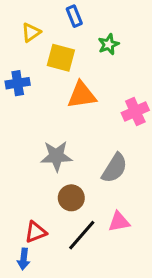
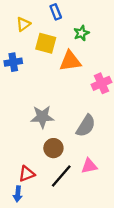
orange triangle: (82, 95) -> (70, 61), moved

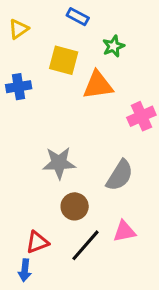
blue rectangle: (56, 12) -> (78, 17), turned -40
yellow triangle: (23, 24) -> (19, 29), moved

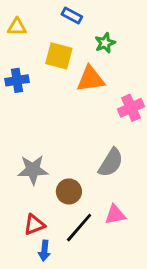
yellow triangle: (19, 29) -> (17, 27), turned 36
gray star: (59, 163) -> (33, 170), moved
blue arrow: (25, 270) -> (44, 251), moved

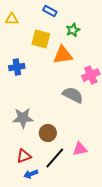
blue cross: (17, 80) -> (17, 67), moved
gray semicircle: (111, 163) -> (73, 95), moved, turned -95
blue arrow: (44, 251) -> (31, 174), turned 64

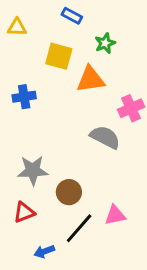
red triangle: (24, 156) -> (24, 212), moved

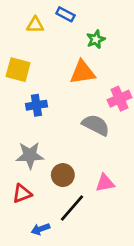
yellow triangle: (17, 27) -> (35, 25), moved
yellow square: (59, 56) -> (18, 70), moved
blue cross: (24, 97) -> (36, 105), moved
pink triangle: (115, 215) -> (105, 183), moved

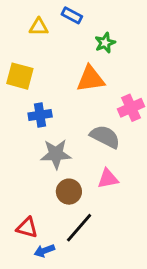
gray star: (30, 155) -> (56, 154), moved
pink triangle: (105, 183) -> (108, 179), moved
red triangle: (22, 193) -> (27, 228), moved, turned 36

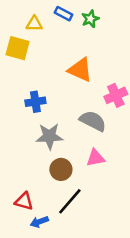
green star: (105, 43) -> (90, 19), moved
yellow square: (20, 76) -> (18, 48), moved
orange triangle: (91, 79) -> (80, 70), turned 32

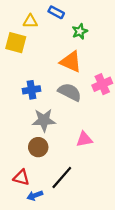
green star: (90, 19) -> (80, 31), moved
gray semicircle: (93, 121) -> (70, 92), moved
brown circle: (61, 169) -> (38, 147), moved

